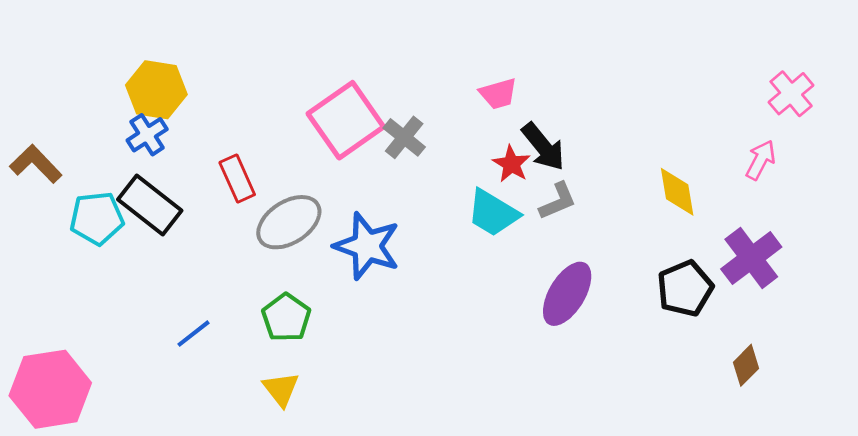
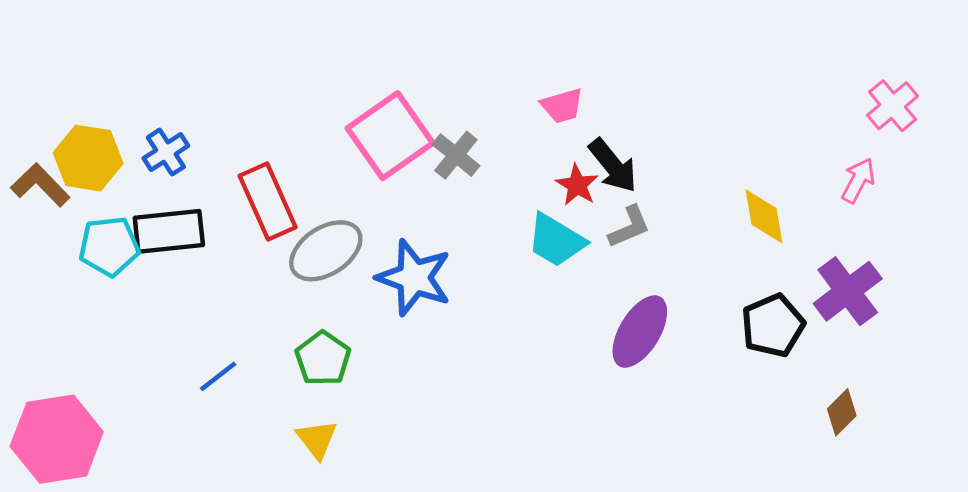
yellow hexagon: (156, 90) -> (88, 158), moved
red rectangle: (237, 179) -> (268, 201), size x1.4
black rectangle: (150, 205) -> (169, 231), turned -44

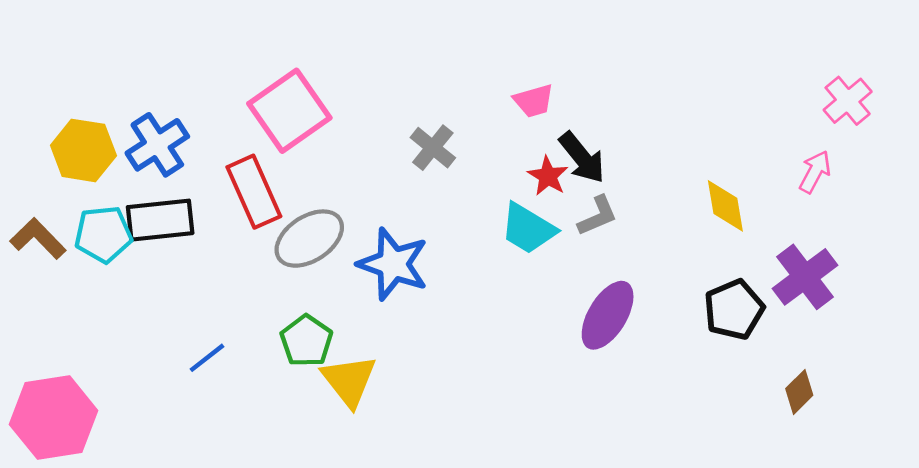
pink square: (390, 136) -> (289, 111), moved
blue cross: (166, 152) -> (157, 145), size x1.4
brown L-shape: (40, 185) -> (38, 239), moved
yellow triangle: (317, 439) -> (349, 381), moved, size x1.4

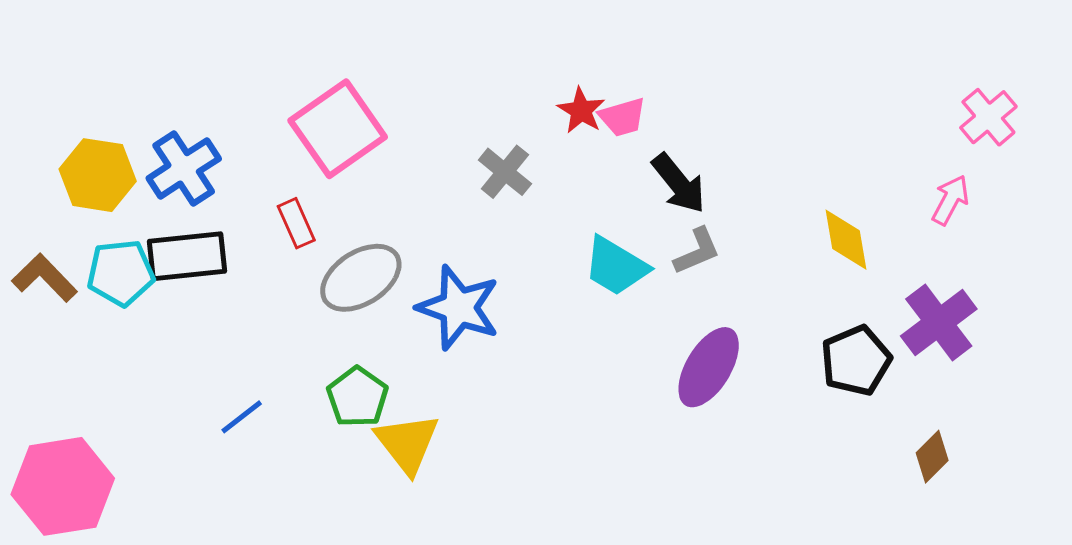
red star: (548, 176) -> (581, 111), moved
red rectangle: (254, 192) -> (296, 223), size x0.6

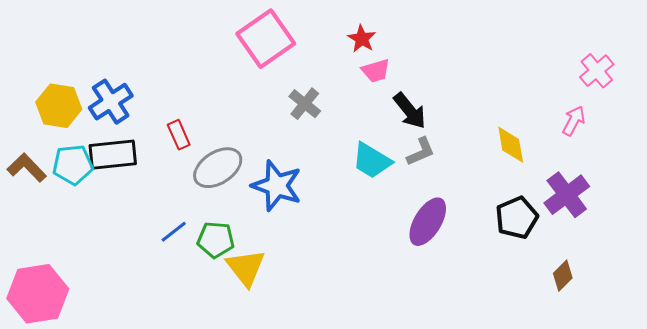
red star: (581, 111) -> (362, 39), moved
pink square: (338, 129) -> (266, 39), moved
green pentagon: (358, 397) -> (216, 240), turned -30
blue line: (242, 417) -> (174, 232), moved

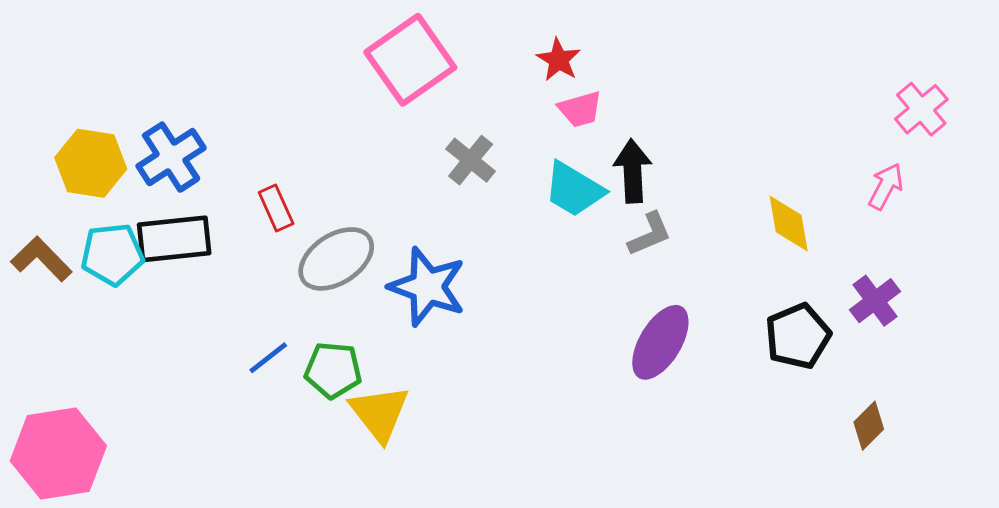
black arrow: (410, 111) -> (633, 171), turned -144
cyan trapezoid: (372, 161) -> (574, 189), moved
purple cross: (567, 195) -> (875, 301), size x0.7

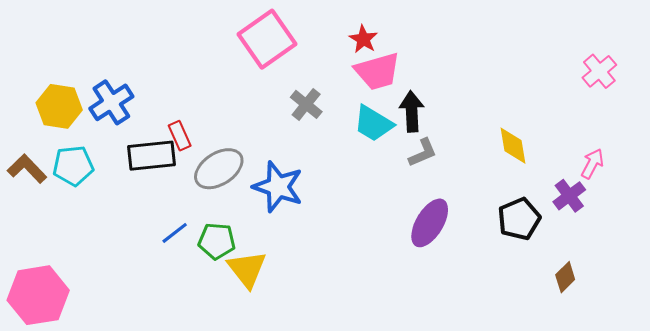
pink trapezoid: (580, 109) -> (377, 71), size x1.6
pink arrow: (886, 186) -> (592, 164), moved
black rectangle: (174, 239) -> (152, 156), moved

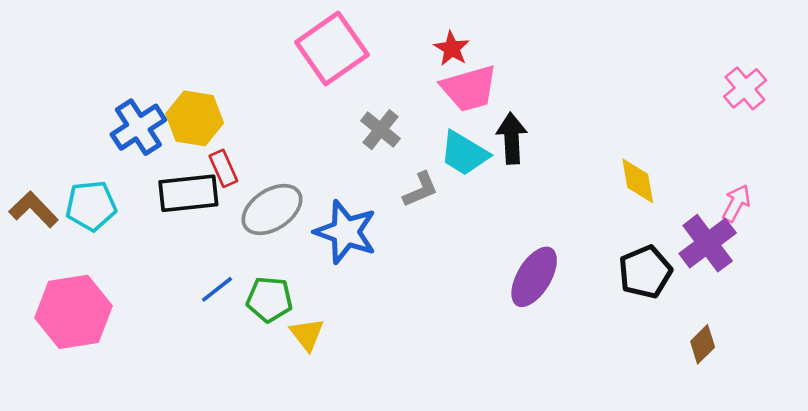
yellow hexagon: (59, 106) -> (195, 118), moved
gray L-shape: (423, 153) -> (421, 190), moved
purple cross: (569, 196) -> (708, 243), size x1.4
yellow triangle: (247, 269) -> (307, 334), size x0.7
pink hexagon: (38, 295) -> (74, 312), moved

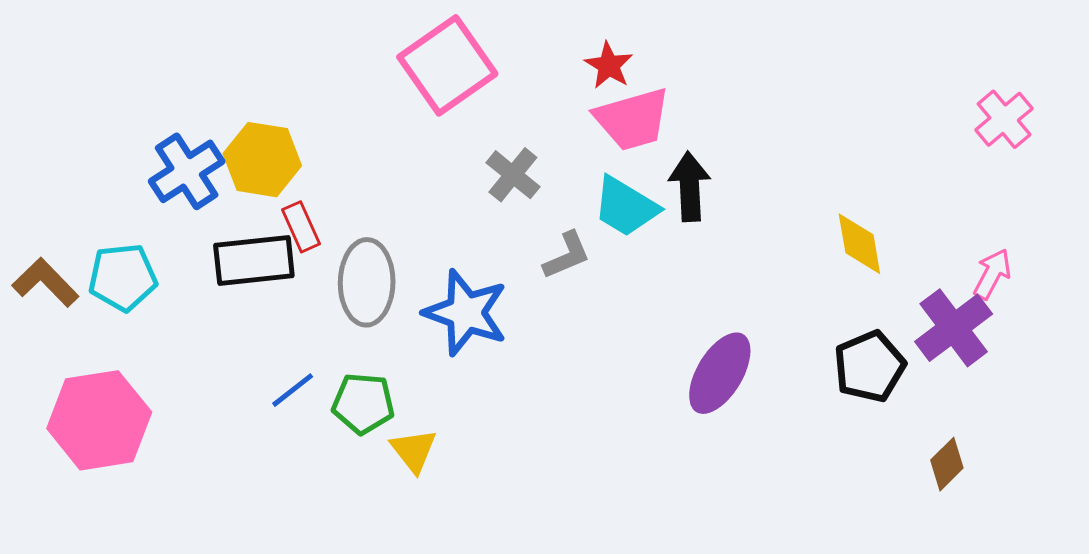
gray ellipse: (272, 209) -> (367, 282), turned -56

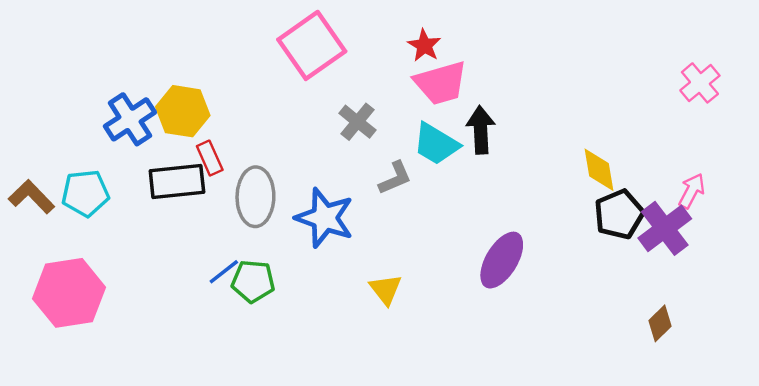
black pentagon: (869, 366) -> (619, 214), moved
blue line: (293, 390) -> (224, 272), moved
yellow triangle: (414, 451) -> (386, 289), moved

